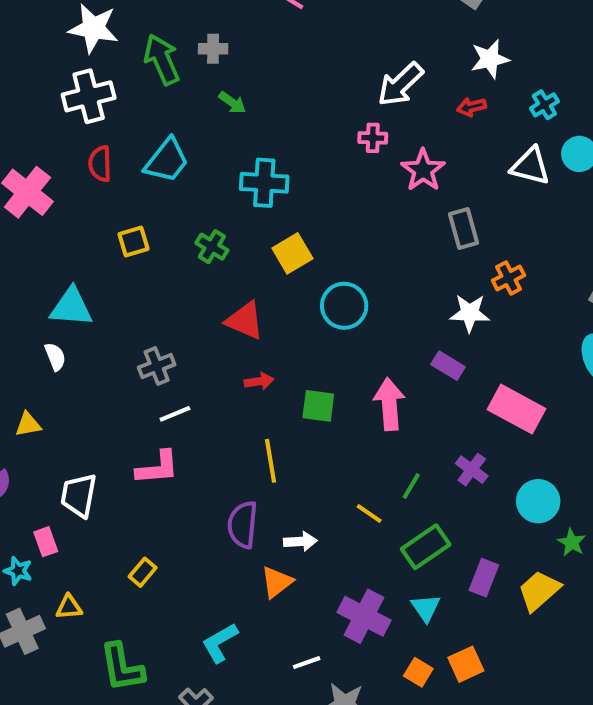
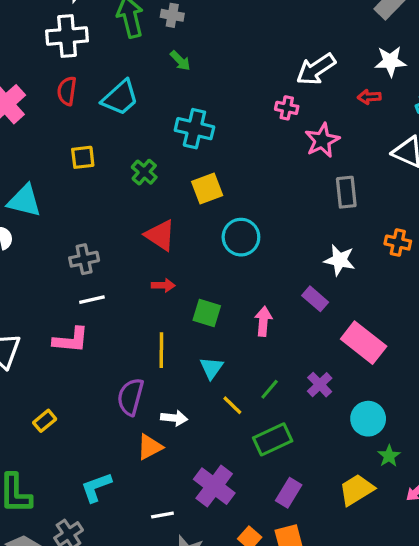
orange cross: (509, 278) -> (398, 243), moved, turned 30
pink arrow: (389, 404) -> (263, 321), size x0.7
purple rectangle: (484, 578) -> (289, 493), moved
cyan triangle: (426, 608) -> (211, 368), moved

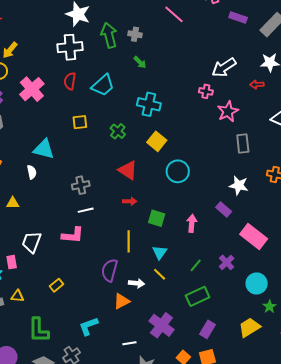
yellow square: (207, 188) -> (157, 141), turned -30
yellow line: (232, 405) -> (160, 274), moved

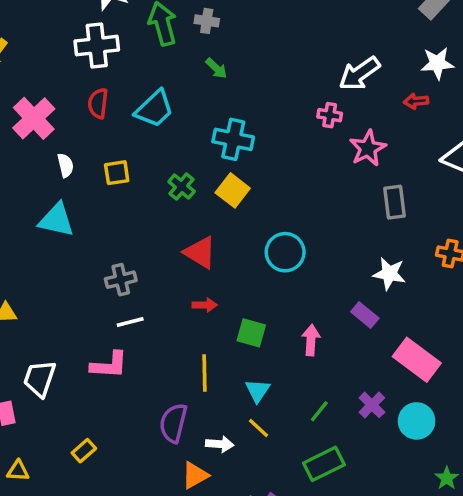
yellow square: (157, 141) -> (233, 190), moved
white semicircle: (32, 172) -> (65, 165), moved
cyan circle: (257, 283) -> (417, 421), moved

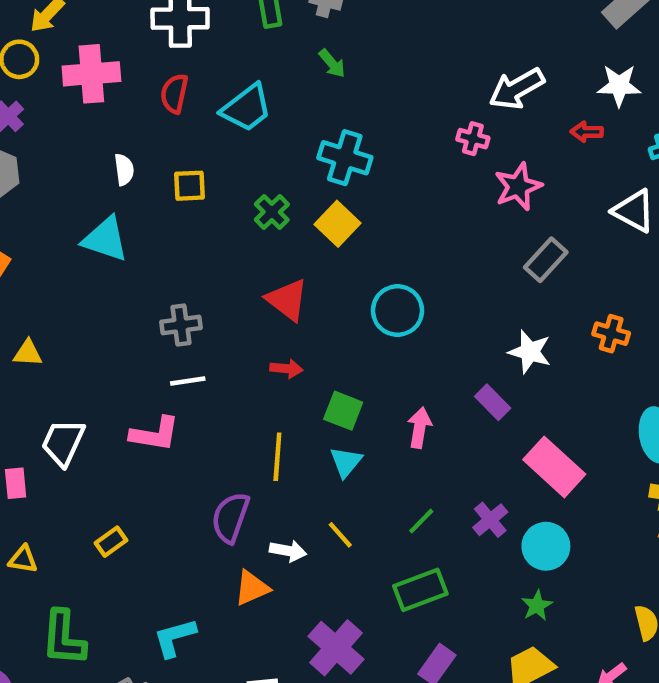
pink cross: (34, 118) -> (91, 74), moved, turned 33
gray rectangle: (395, 202) -> (546, 260), turned 44
cyan triangle: (258, 391) -> (346, 462), moved
green star: (447, 478) -> (537, 606), moved

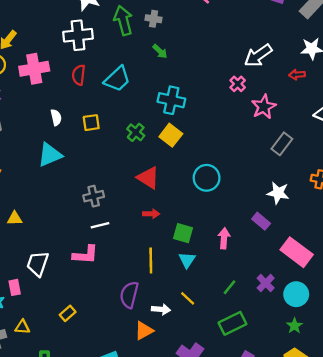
pink cross: (473, 139) -> (238, 84), turned 35
cyan triangle: (105, 239) -> (50, 155), turned -36

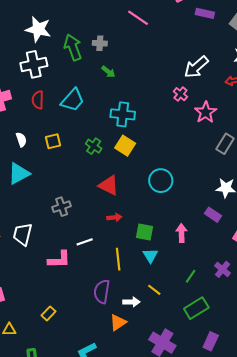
white line: (100, 225) -> (85, 242), moved
white trapezoid: (38, 264) -> (23, 234), moved

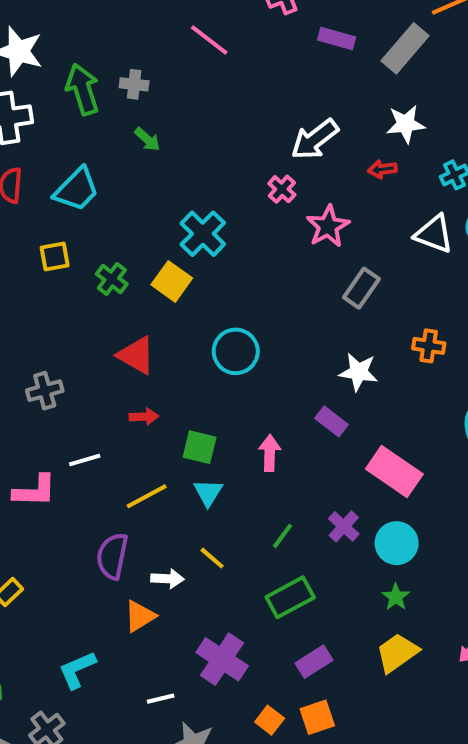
cyan cross: (123, 114) -> (203, 234), moved, turned 35
yellow square: (53, 141) -> (55, 256), moved
yellow line: (118, 259) -> (147, 496), turned 65
purple rectangle: (211, 341) -> (314, 662), turned 30

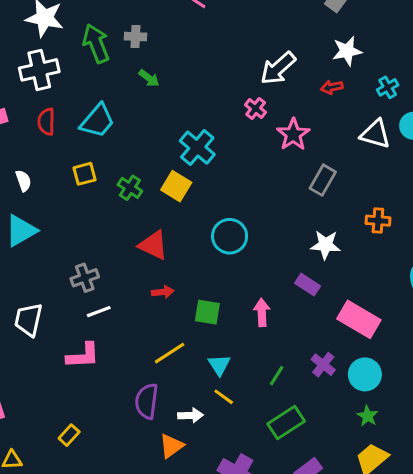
white line: (85, 460) -> (99, 312), moved
cyan triangle: (208, 493) -> (219, 365), moved

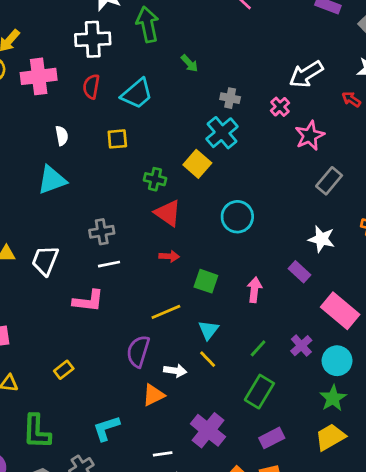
gray cross: (136, 37) -> (230, 98), moved
red arrow: (332, 87) -> (351, 99), turned 36
green cross: (130, 188) -> (155, 179), moved, turned -30
green star: (367, 416) -> (333, 398), size x1.4
green rectangle: (286, 422) -> (259, 392), turned -36

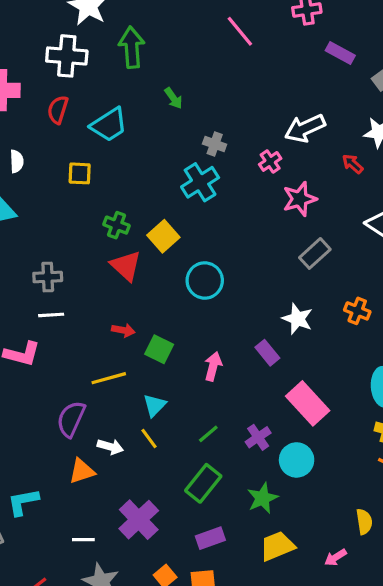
yellow square: (197, 164) -> (163, 236), moved
red arrow: (169, 256) -> (123, 330), moved
green star: (333, 398) -> (263, 498), moved

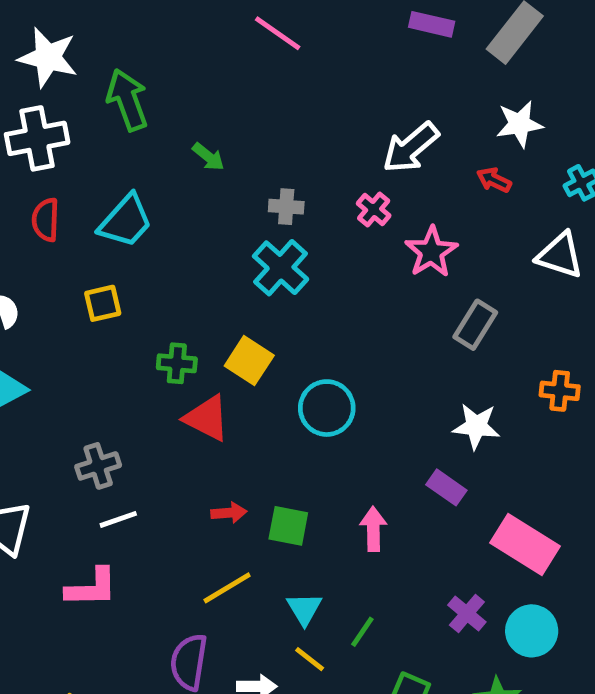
green line: (208, 434) -> (362, 632), moved

